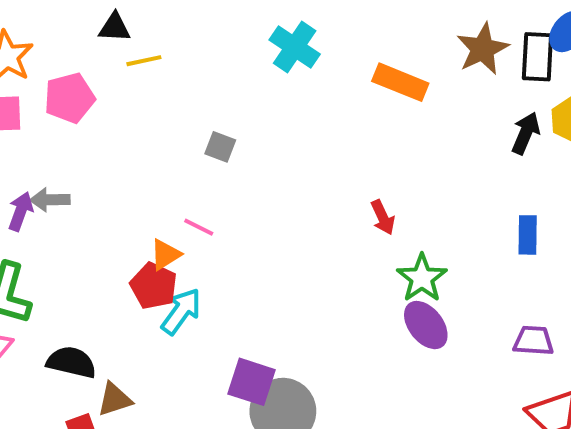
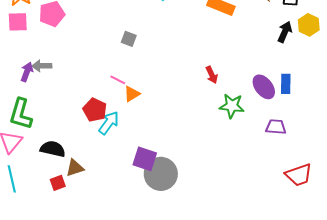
orange triangle: (165, 255) -> (132, 94), moved
green star: (422, 278) -> (232, 106), turned -30
purple ellipse: (426, 325) -> (264, 87), moved
purple trapezoid: (534, 341) -> (276, 127), moved

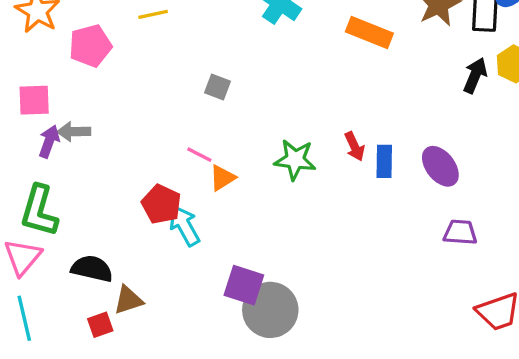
pink square: (18, 22) -> (34, 100), moved
blue rectangle: (286, 84) -> (384, 161), moved
green star: (232, 106) -> (295, 160), moved
cyan arrow: (109, 123) -> (184, 226), turned -65

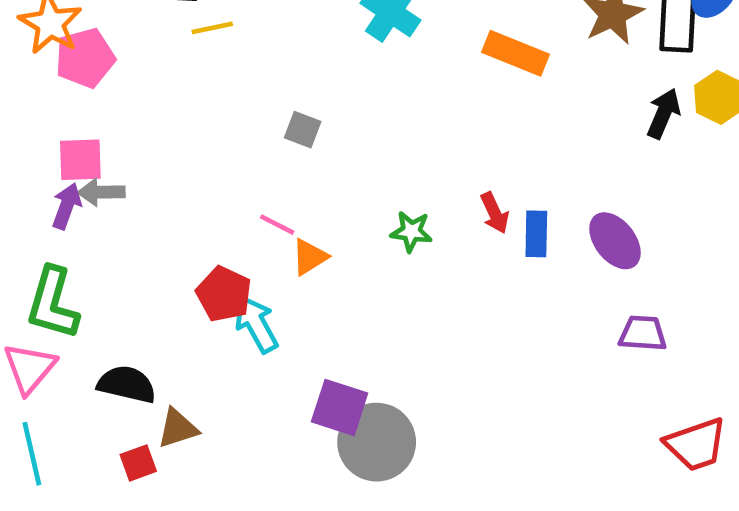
pink pentagon: (90, 46) -> (85, 58), moved
pink square: (34, 100) -> (80, 160), moved
green star: (295, 160) -> (411, 232), size x0.7

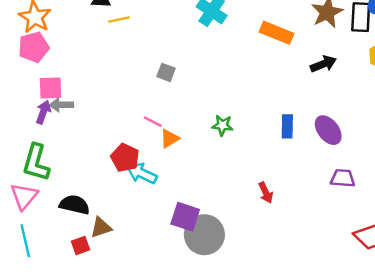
pink pentagon: (85, 58) -> (34, 47), moved
black arrow: (664, 114) -> (323, 64), moved, turned 45
red arrow: (495, 213) -> (266, 193), moved
cyan arrow: (256, 324) -> (142, 173), turned -36

